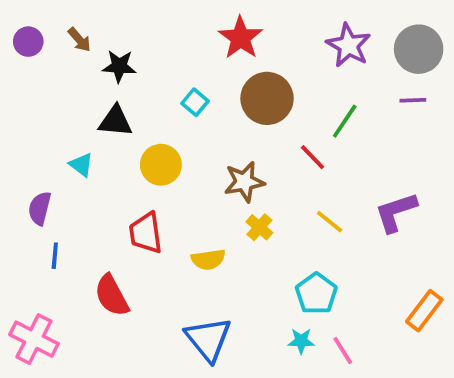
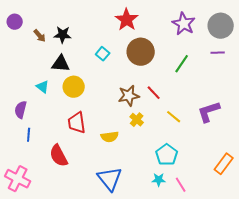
brown arrow: (79, 40) -> (40, 36), moved
red line: (312, 157) -> (154, 93), moved
yellow circle: (161, 165) -> (74, 87), moved

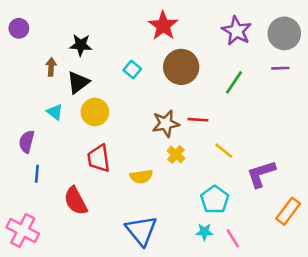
brown arrow: (40, 36) -> (51, 67), moved, turned -136
black triangle: (61, 64) -> (78, 82), turned -42
red line: (154, 93) -> (198, 120), turned -42
purple L-shape: (209, 112) -> (261, 174), moved

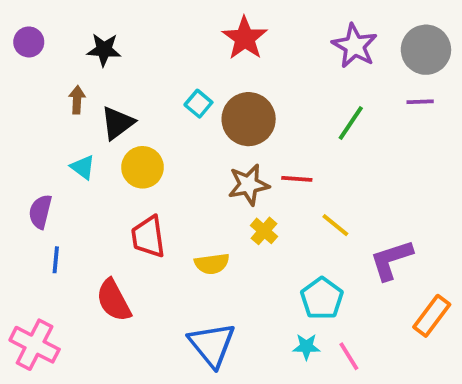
black star: (81, 45) -> (104, 50), moved
brown circle: (181, 67) -> (249, 119), moved

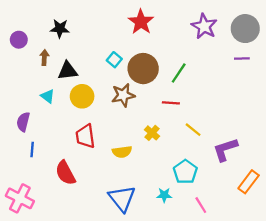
purple circle: (29, 42) -> (19, 40), moved
black triangle: (117, 123) -> (68, 71), turned 30
green line: (351, 123) -> (179, 73), moved
brown star: (249, 185) -> (123, 95), moved
cyan star: (306, 347) -> (164, 195), moved

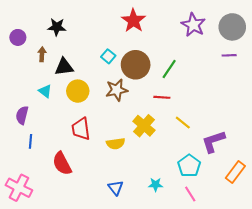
yellow cross: (152, 133) -> (144, 126), size x1.5
cyan pentagon: (185, 172) -> (189, 166), moved
blue triangle: (122, 198) -> (116, 188), size x0.6

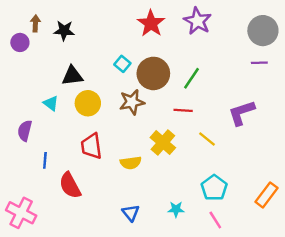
purple star: (193, 25) -> (197, 21), moved
brown arrow: (42, 54) -> (35, 23), moved
blue line: (30, 141) -> (45, 160), moved
purple L-shape: (213, 141) -> (242, 113), moved

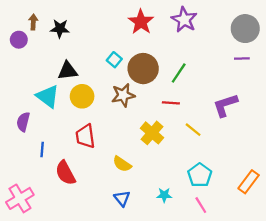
cyan triangle: (51, 103) -> (48, 96), size x1.6
yellow semicircle: (131, 163) -> (122, 164), moved, turned 42
pink cross: (21, 213) -> (20, 198), turned 32

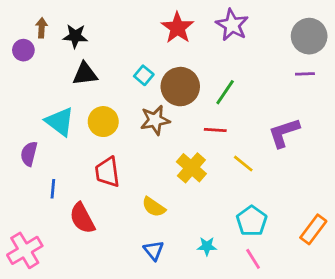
black triangle: (68, 71) -> (85, 74), moved

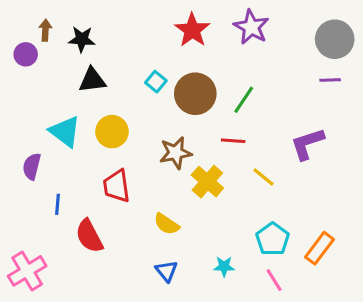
brown star: (155, 120) -> (176, 153), moved
orange rectangle: (313, 229) -> (320, 248), moved

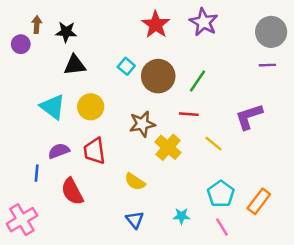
purple semicircle: (32, 166) -> (59, 151), moved, turned 55
blue line: (57, 204) -> (37, 173), moved

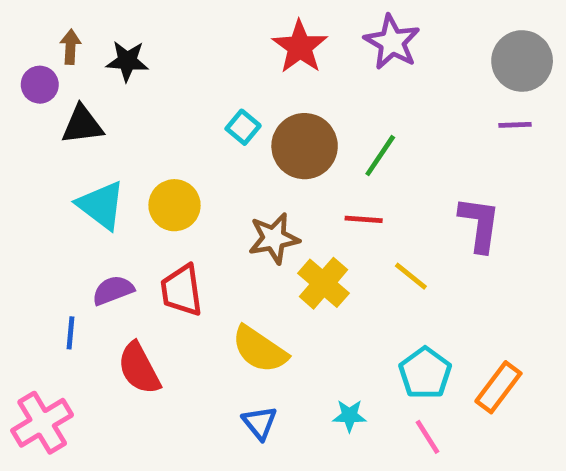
black triangle: (75, 65) -> (82, 125), moved
purple L-shape: (249, 117) -> (479, 224), turned 116
yellow semicircle: (135, 182) -> (260, 349), size x1.4

